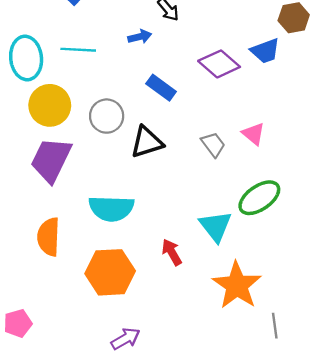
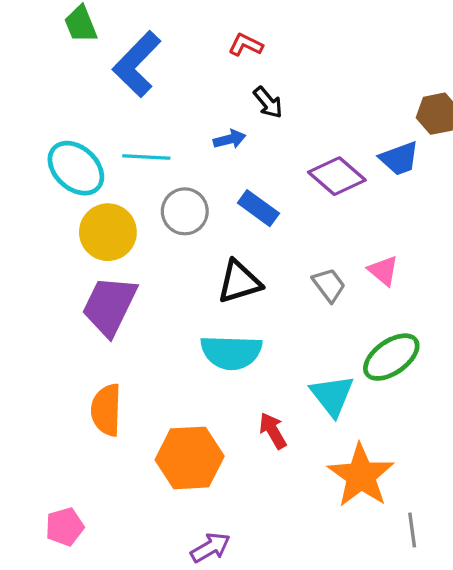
cyan ellipse: (26, 58) -> (76, 168), turned -42
gray circle: (107, 116) -> (185, 211), moved
cyan semicircle: (111, 208) -> (231, 352), moved

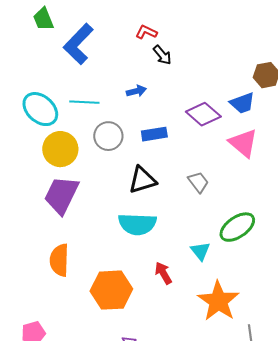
black arrow: (268, 102) -> (162, 55), moved
blue rectangle: (258, 208) -> (154, 134), turned -45
pink triangle: (383, 271) -> (243, 143), moved, size x1.5
cyan triangle: (332, 395) -> (200, 251), size x0.7

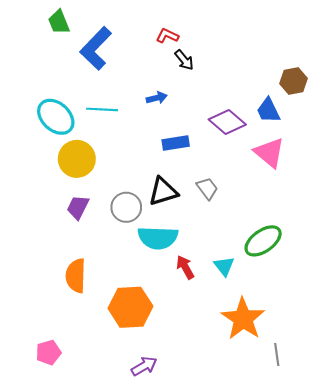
blue trapezoid: (242, 103) -> (268, 110), turned 84
gray circle: (108, 136) -> (126, 207), moved
gray trapezoid: (198, 182) -> (207, 188), moved
purple trapezoid: (61, 195) -> (78, 207), size x0.6
red arrow: (163, 273) -> (185, 267), moved

